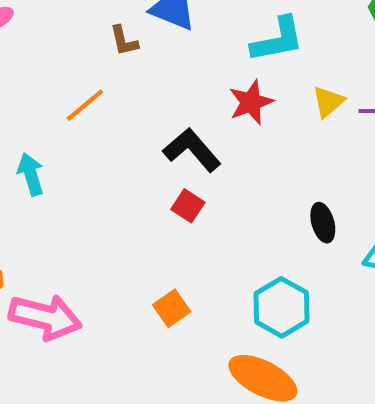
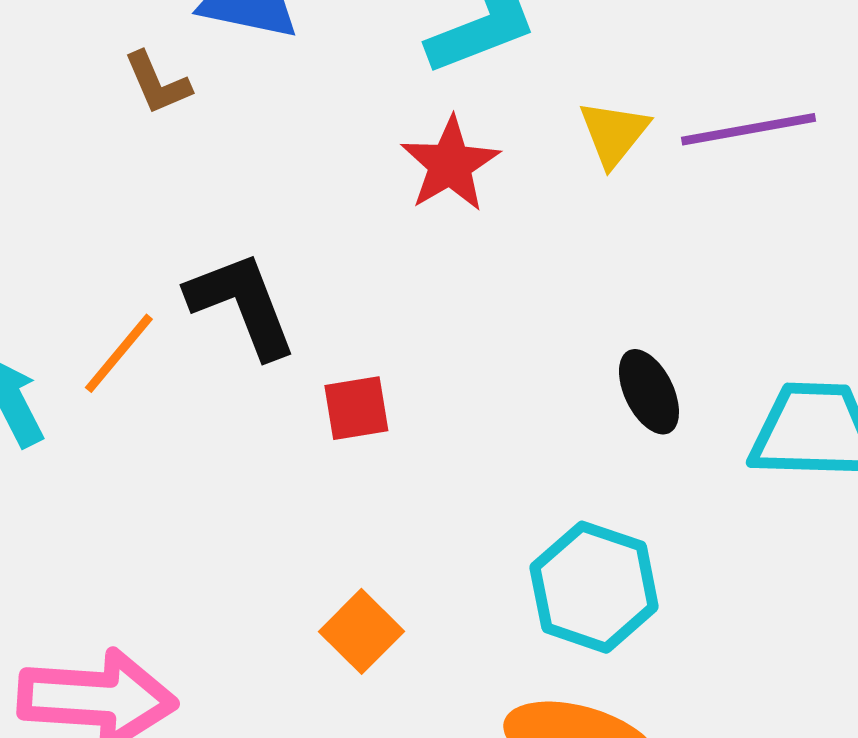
orange line: (85, 105) -> (119, 353), moved
black L-shape: (192, 150) -> (242, 305), moved, turned 30
red square: (188, 206) -> (356, 408), turned -32

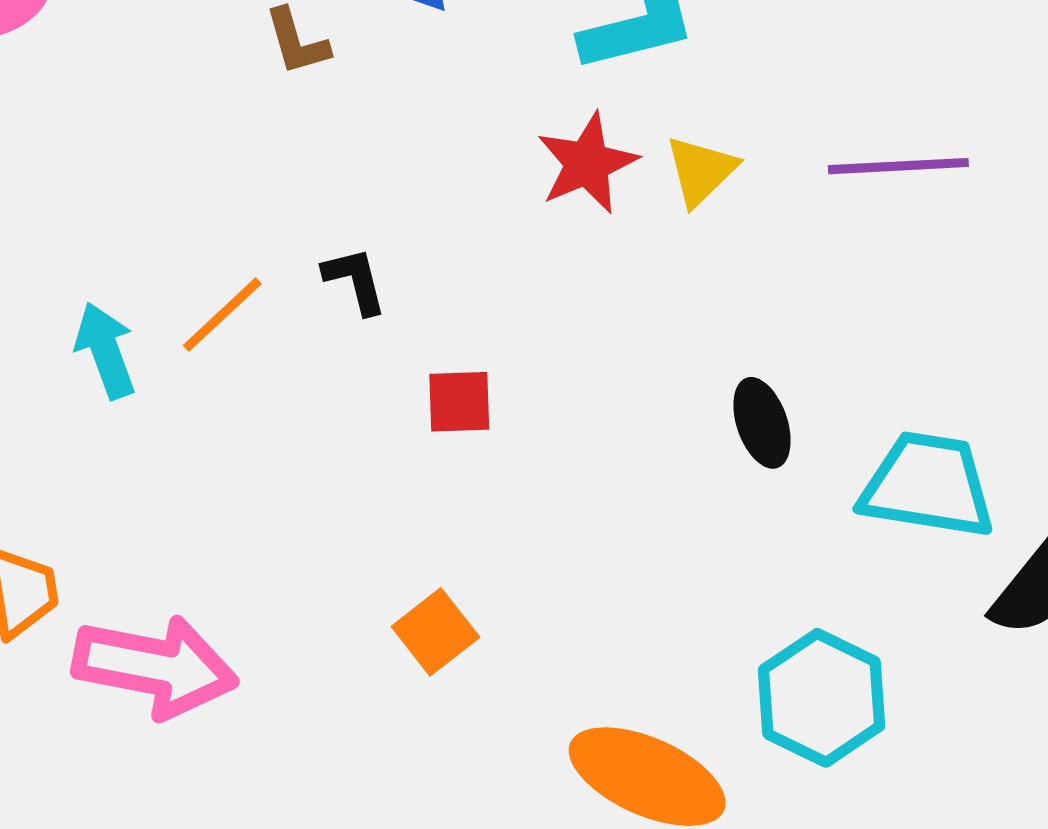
yellow triangle: (614, 133) -> (701, 171), moved
black L-shape: (242, 305) -> (355, 280), size x0.6
cyan hexagon: (594, 587) -> (822, 698), moved

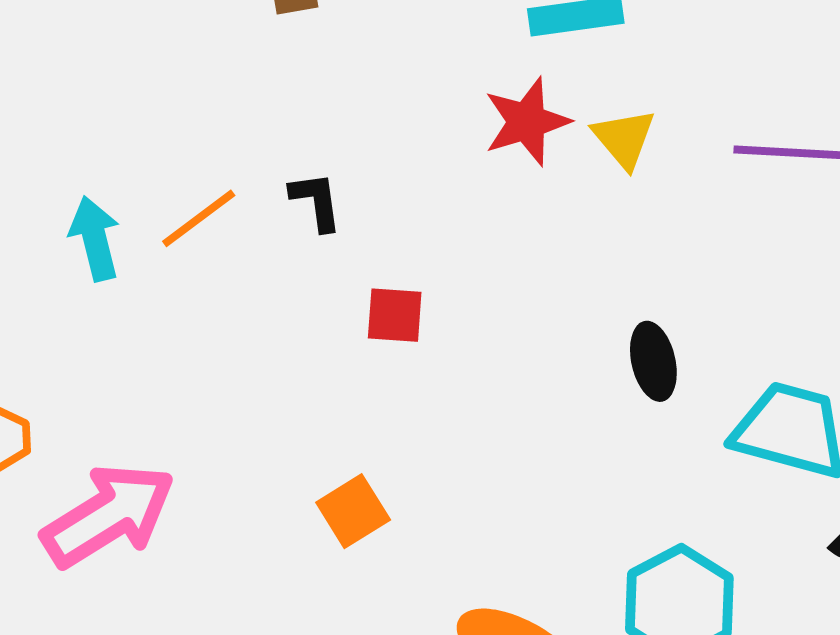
yellow triangle: (701, 171) -> (624, 139), turned -32
pink arrow: (155, 667) -> (108, 515), turned -49

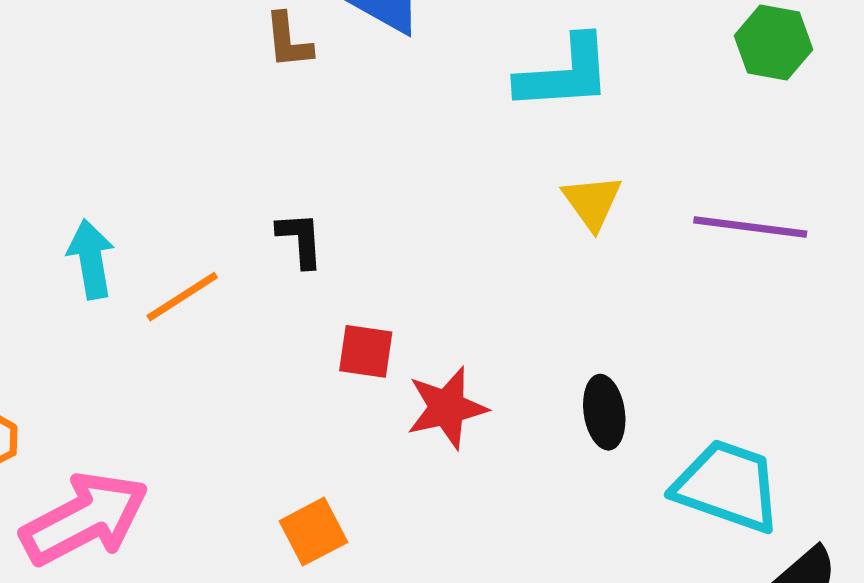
red star: (527, 122) -> (447, 408), moved
orange line: (199, 218) -> (182, 297), moved

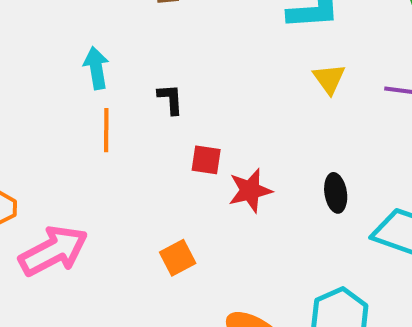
cyan arrow: (91, 259) -> (96, 68), moved
orange line: (182, 297) -> (106, 130), turned -57

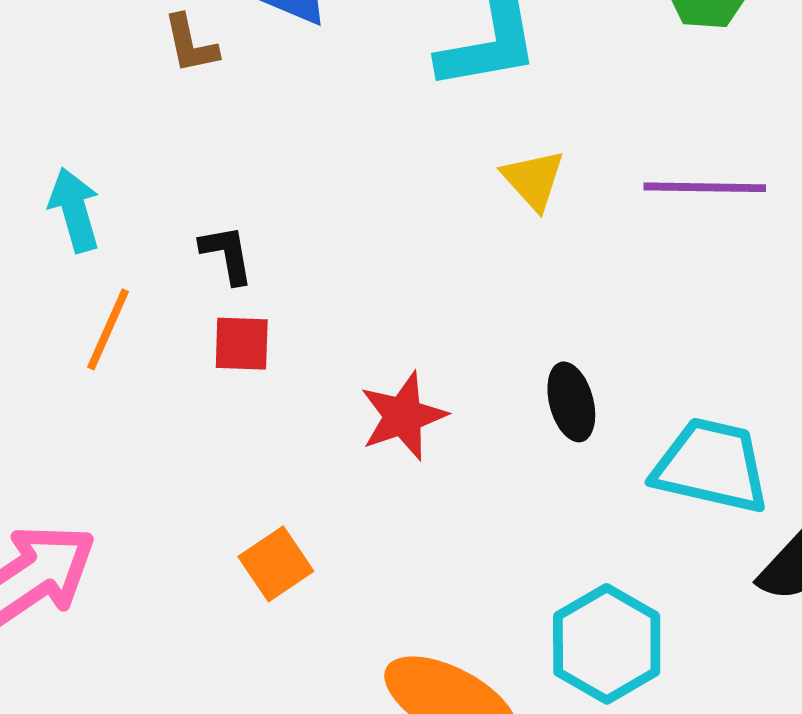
orange line: (106, 130) -> (108, 329), turned 30
red square: (206, 160) -> (242, 344), moved

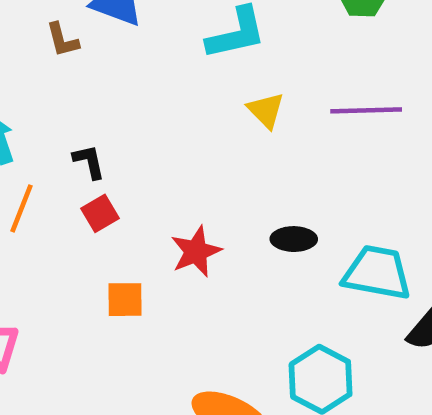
red square: (242, 344) -> (100, 213), turned -30
black ellipse: (571, 402) -> (294, 239), turned -72
orange square: (276, 564) -> (125, 300), moved, turned 36

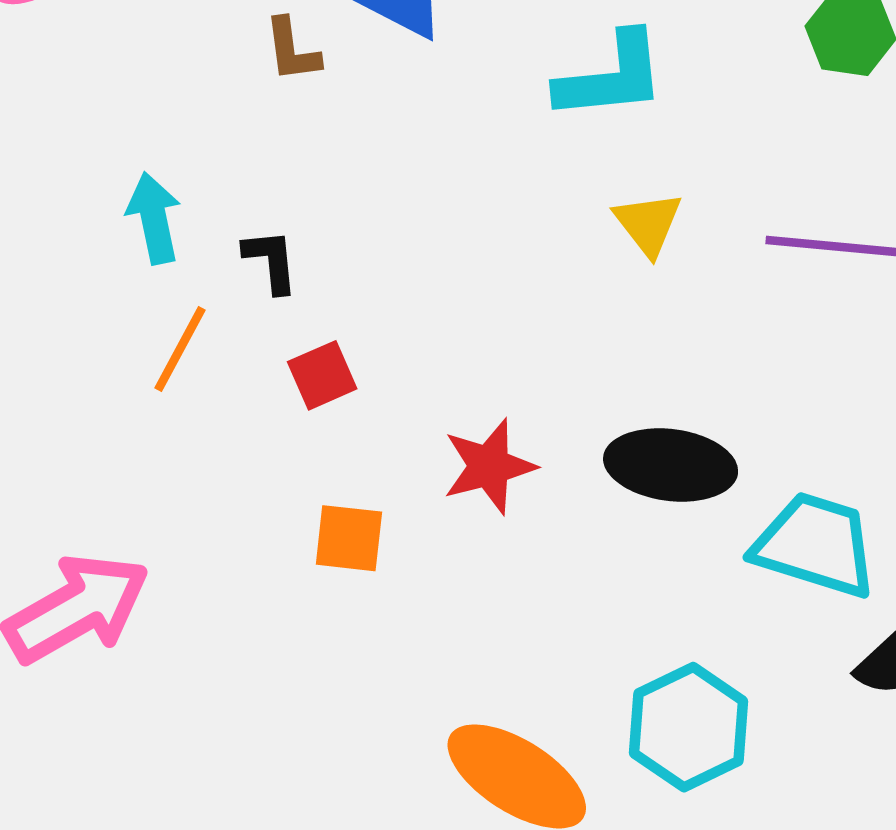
black L-shape: (89, 162) -> (271, 261), moved
black ellipse: (294, 239) -> (671, 465), size x1.5

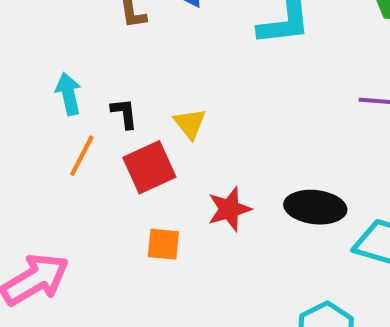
yellow triangle: (648, 224) -> (190, 124), moved
red square: (322, 375) -> (149, 167), size x1.6

